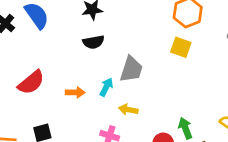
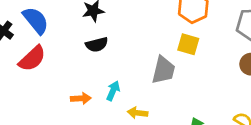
gray trapezoid: (131, 69) -> (163, 70), moved
red semicircle: (31, 82) -> (32, 59), moved

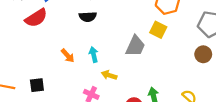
cyan arrow: (113, 91) -> (94, 55), turned -48
orange arrow: (81, 98) -> (68, 56), turned 40

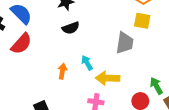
orange arrow: (68, 56) -> (62, 71), turned -112
yellow arrow: (109, 75) -> (108, 78), size x1.5

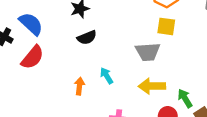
gray trapezoid: (125, 43) -> (148, 52), turned 80
yellow arrow: (108, 78) -> (152, 86), moved

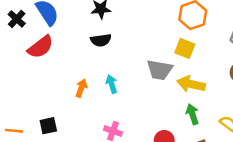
yellow arrow: (152, 86) -> (191, 84), moved
green arrow: (185, 98) -> (192, 114), moved

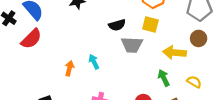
black semicircle: (101, 40) -> (117, 25), moved
yellow arrow: (191, 84) -> (174, 53), moved

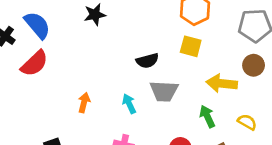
black semicircle: (117, 25) -> (147, 61), moved
gray trapezoid: (132, 45) -> (164, 91), moved
cyan arrow: (94, 62) -> (129, 104), moved

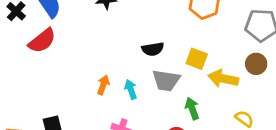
yellow square: (191, 46) -> (197, 59), moved
orange arrow: (84, 103) -> (103, 85), moved
green arrow: (207, 116) -> (192, 109), moved

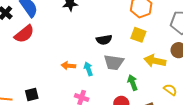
yellow square: (197, 59) -> (138, 35), moved
orange arrow: (103, 85) -> (68, 66), turned -104

